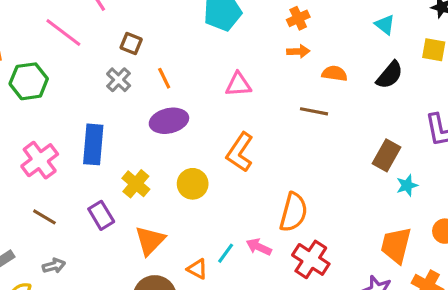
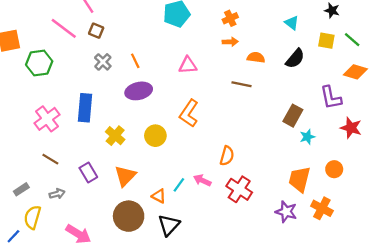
brown square: (131, 43) -> (96, 31), moved
orange semicircle: (293, 212) -> (227, 156), size x0.7
purple rectangle: (101, 215) -> (88, 173), moved

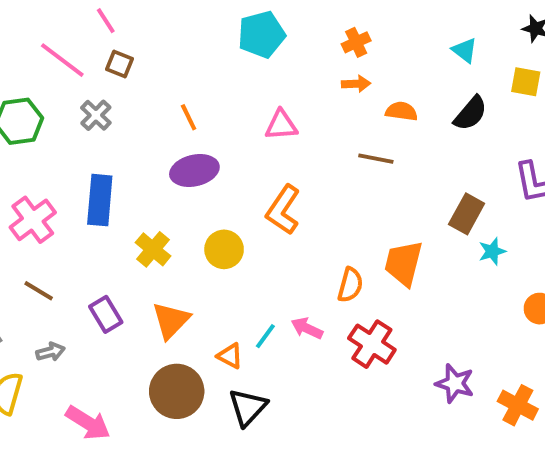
gray cross: (103, 62) -> (96, 115), moved
orange trapezoid: (300, 179) -> (403, 263), moved
orange cross: (322, 208) -> (518, 405), moved

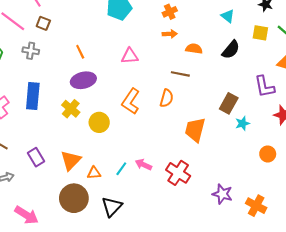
gray cross: (96, 115) -> (31, 51), turned -35
yellow cross: (153, 249) -> (71, 109), moved
orange semicircle: (350, 285) -> (167, 98), moved
orange triangle: (230, 356) -> (94, 173), moved, turned -32

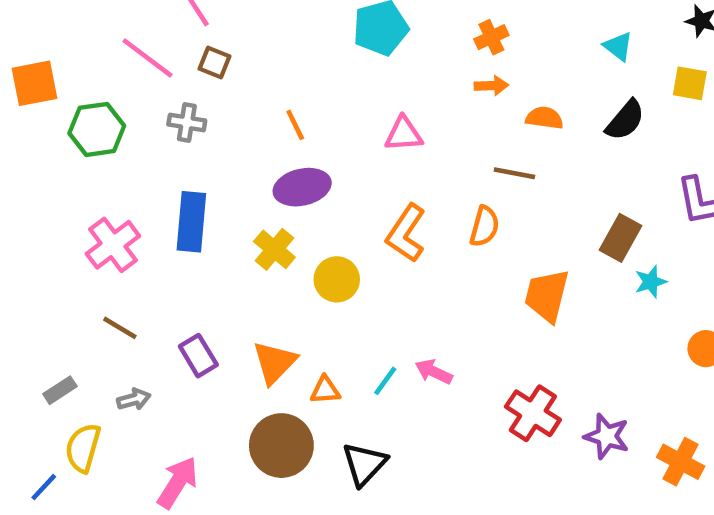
red cross: (178, 173) -> (533, 413), moved
pink arrow: (26, 215) -> (178, 482), turned -90

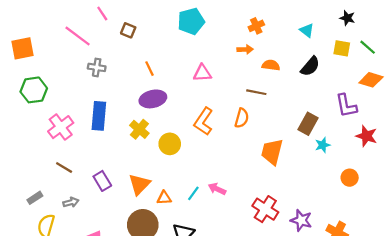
orange cross: (491, 37) -> (256, 26), moved
brown square: (214, 63) -> (128, 30), moved
green hexagon: (97, 129) -> (34, 90), moved

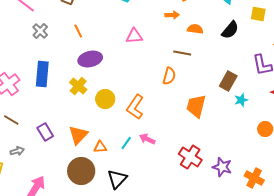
gray cross: (97, 67) -> (40, 31), turned 35
orange line: (150, 69) -> (78, 31), moved
orange L-shape: (203, 121) -> (135, 107), moved

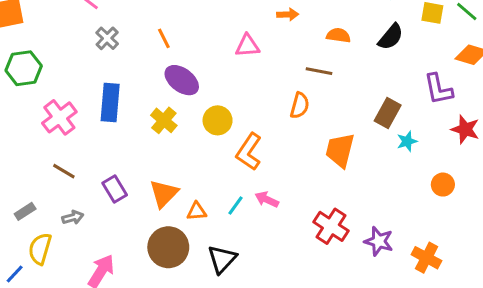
orange arrow: (172, 15) -> (288, 14), moved
purple ellipse: (90, 59) -> (182, 80), turned 50
yellow circle: (105, 99) -> (218, 120), moved

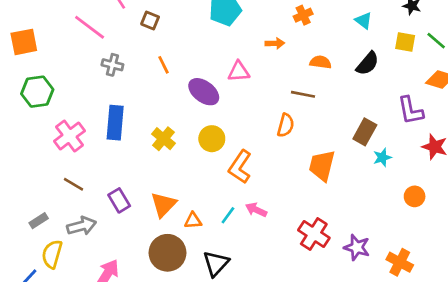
gray cross: (107, 38) -> (112, 65), turned -30
purple ellipse: (182, 80) -> (204, 92), moved
gray arrow: (73, 217) -> (82, 226), size x1.5

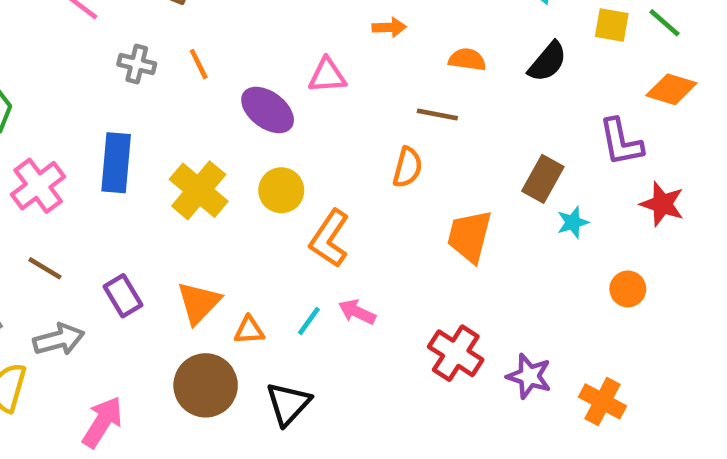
gray cross: (112, 65) -> (137, 64), moved
yellow cross: (163, 139) -> (199, 190), size x1.4

